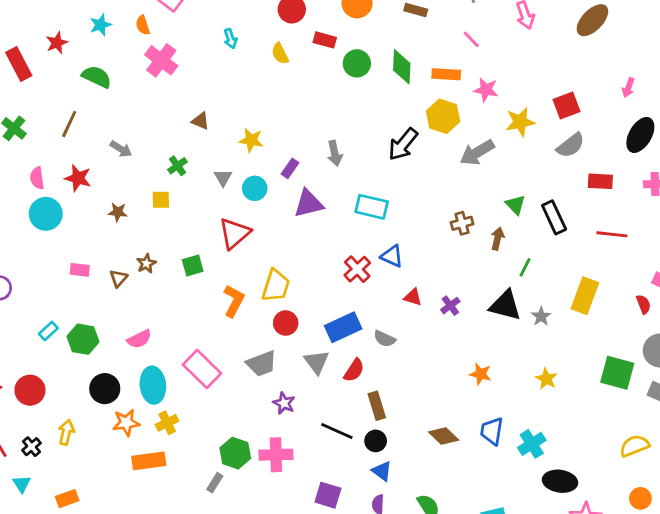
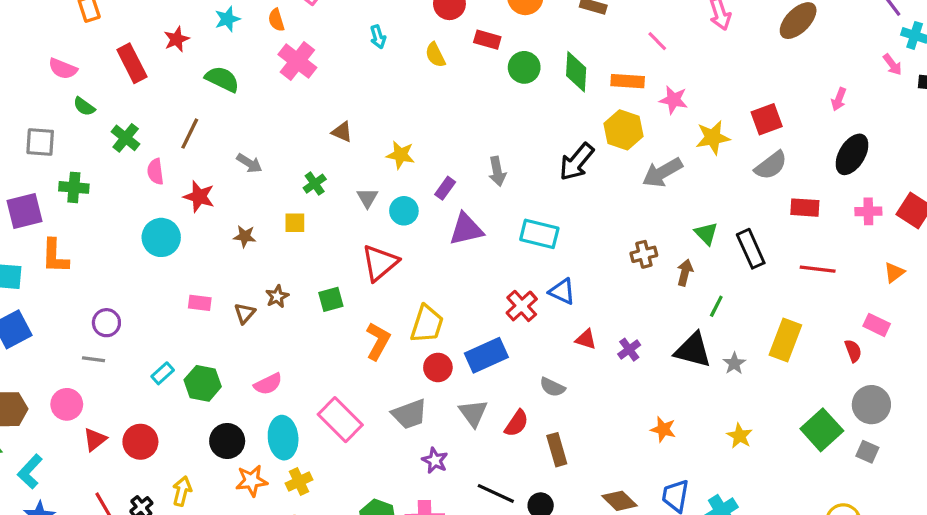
pink semicircle: (37, 178) -> (155, 172), moved
blue rectangle: (343, 327) -> (486, 355), moved
green square: (617, 373) -> (822, 430), turned 32
brown rectangle: (377, 406) -> (557, 450), moved

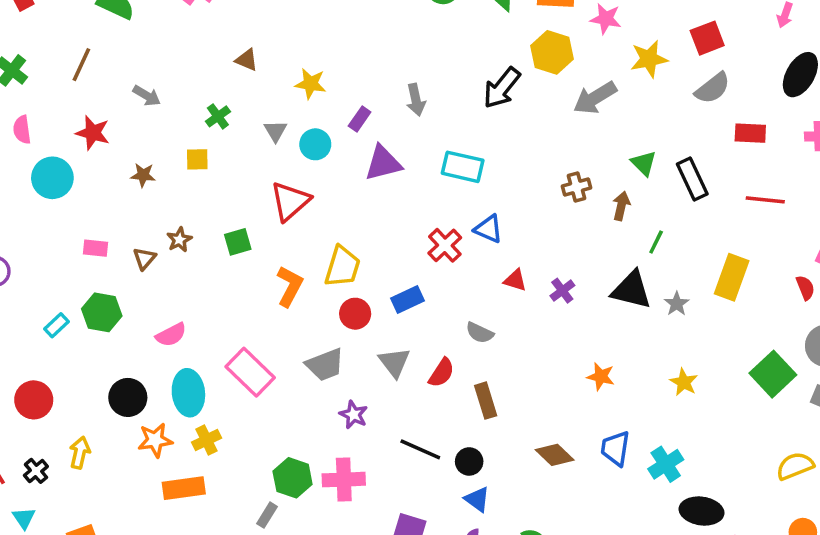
pink semicircle: (155, 172) -> (22, 130), moved
blue rectangle: (486, 355) -> (407, 300), size x0.7
green hexagon: (203, 383) -> (102, 312), moved

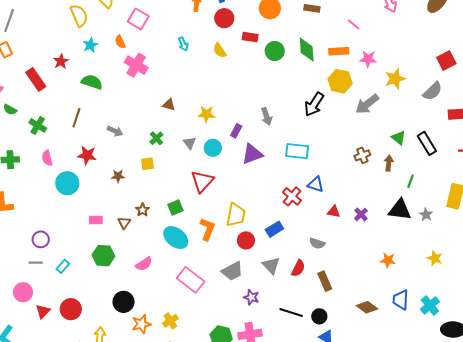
red square: (707, 38) -> (446, 61), moved
cyan rectangle: (57, 325) -> (63, 266), moved
cyan ellipse: (188, 393) -> (176, 238), moved, turned -40

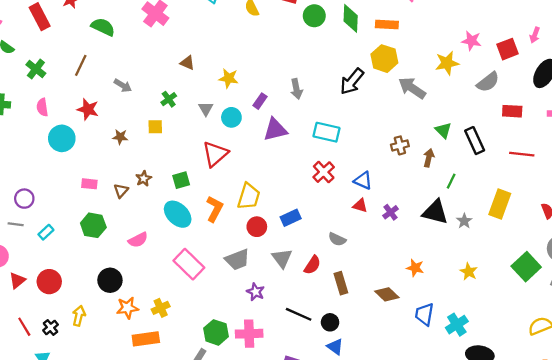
pink star: (368, 59) -> (471, 41), moved
gray arrow: (367, 104) -> (412, 88), turned 65
blue triangle: (316, 184) -> (363, 181), moved
red cross: (292, 196) -> (324, 172), moved
brown diamond: (367, 307) -> (387, 294), moved

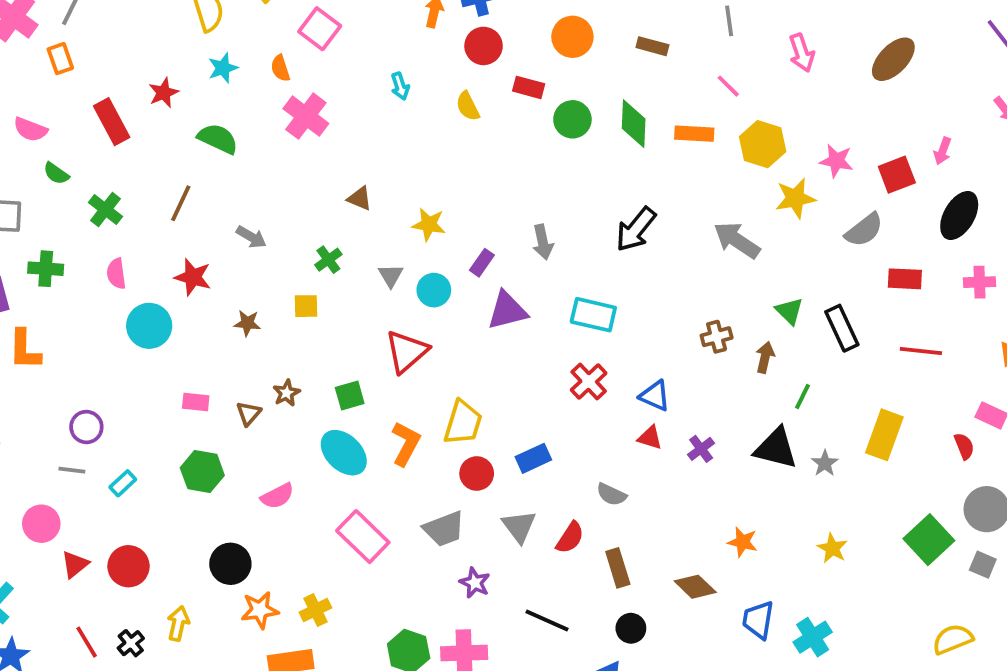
yellow hexagon: (384, 59) -> (763, 144), moved
black circle: (330, 322) -> (631, 628), moved

